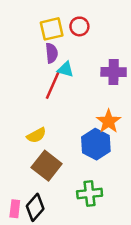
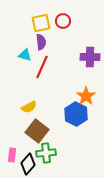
cyan triangle: (66, 69) -> (25, 55), moved
green cross: (90, 194) -> (46, 153), moved
pink rectangle: (15, 209) -> (12, 155), moved

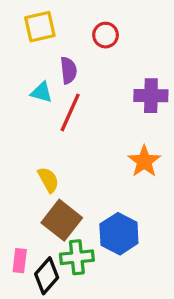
yellow square: (41, 23) -> (40, 27), moved
yellow semicircle: (29, 107) -> (48, 180), turned -91
blue hexagon: (76, 114) -> (119, 234), moved

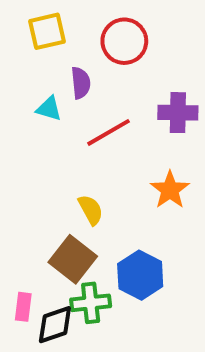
red circle: (106, 35) -> (124, 41), size x1.5
red line: (70, 112) -> (108, 132), moved, turned 36
yellow semicircle: (48, 180) -> (91, 210), moved
black diamond: (47, 276) -> (55, 325), turned 30

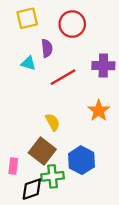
pink rectangle: (23, 307) -> (13, 166), moved

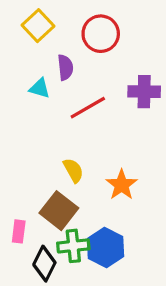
yellow square: (27, 18) -> (38, 26), turned -30
orange star: (99, 111) -> (122, 185), moved
blue hexagon: (81, 160) -> (106, 248), moved
black diamond: (32, 189) -> (44, 264), turned -45

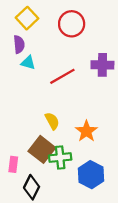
purple semicircle: (65, 67) -> (19, 44), moved
green cross: (73, 246) -> (60, 157), moved
blue hexagon: (106, 248) -> (91, 175), moved

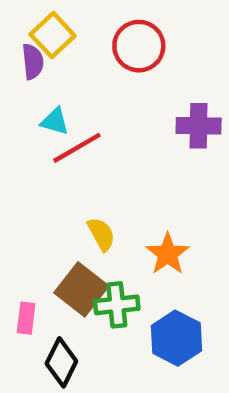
purple semicircle: (19, 44) -> (33, 62), moved
red line: (62, 76) -> (77, 148), moved

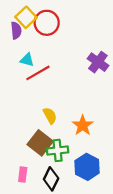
red circle: (139, 46) -> (47, 23), moved
purple cross: (199, 126) -> (98, 62), turned 35
pink rectangle: (26, 318) -> (23, 174), moved
black diamond: (61, 362) -> (51, 179), moved

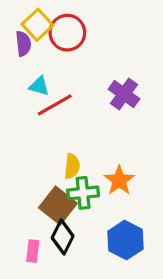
purple cross: (98, 62) -> (124, 94), moved
yellow semicircle: (50, 116) -> (72, 166), turned 35
green cross: (58, 150) -> (83, 193), moved
black diamond: (51, 179) -> (63, 237), moved

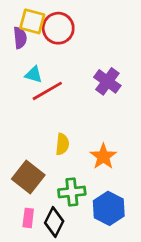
yellow square: (37, 25) -> (32, 21), turned -32
green cross: (83, 193) -> (72, 192), moved
brown square: (58, 206) -> (28, 177), moved
black diamond: (63, 237) -> (54, 222), moved

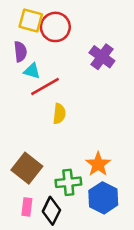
purple semicircle: (20, 38) -> (20, 52), moved
purple cross: (107, 81) -> (102, 57), moved
yellow semicircle: (62, 144) -> (59, 114), moved
orange star: (103, 156) -> (98, 164), moved

